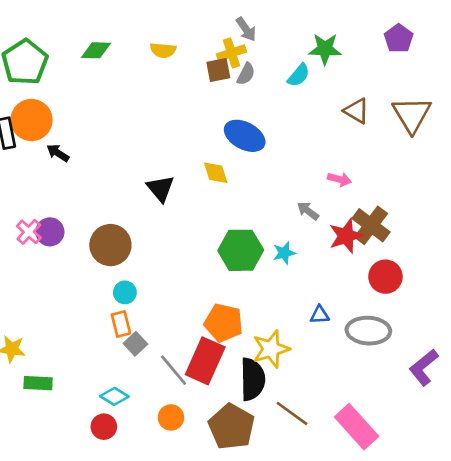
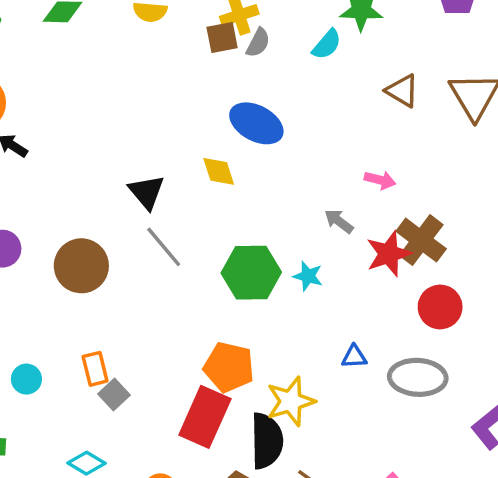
cyan star: (284, 253) -> (308, 276), turned 30
cyan circle: (125, 292) -> (26, 379), moved
gray line: (174, 370) -> (164, 247), moved

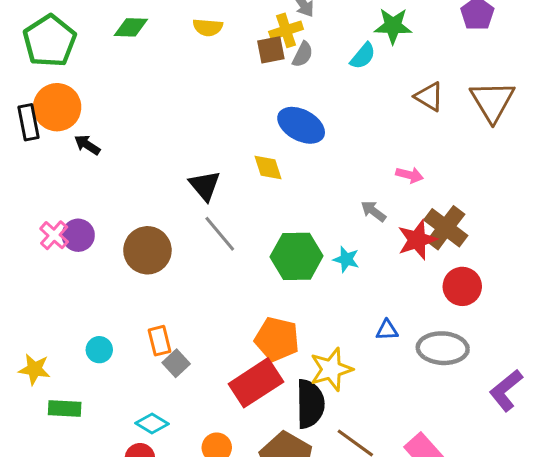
red rectangle: (205, 417) -> (256, 383), turned 33

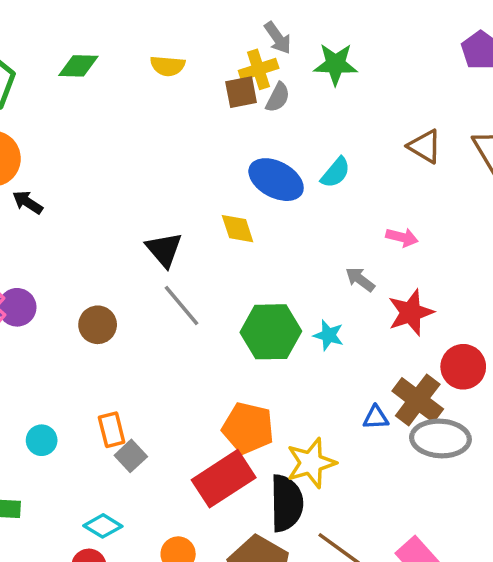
green star: (393, 26) -> (336, 64), moved
cyan semicircle: (363, 56) -> (336, 173), moved
brown cross: (446, 228) -> (418, 400), moved
brown circle: (147, 250) -> (98, 325), size x0.7

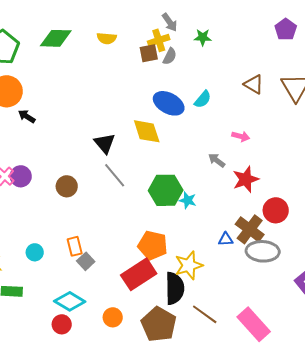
green star: (336, 64) -> (203, 37), size x0.7
green diamond: (78, 66) -> (56, 38), size x1.4
yellow diamond: (238, 229) -> (147, 131), size x1.4
cyan star: (329, 335) -> (188, 200), moved
cyan diamond: (103, 526) -> (70, 301), size x1.4

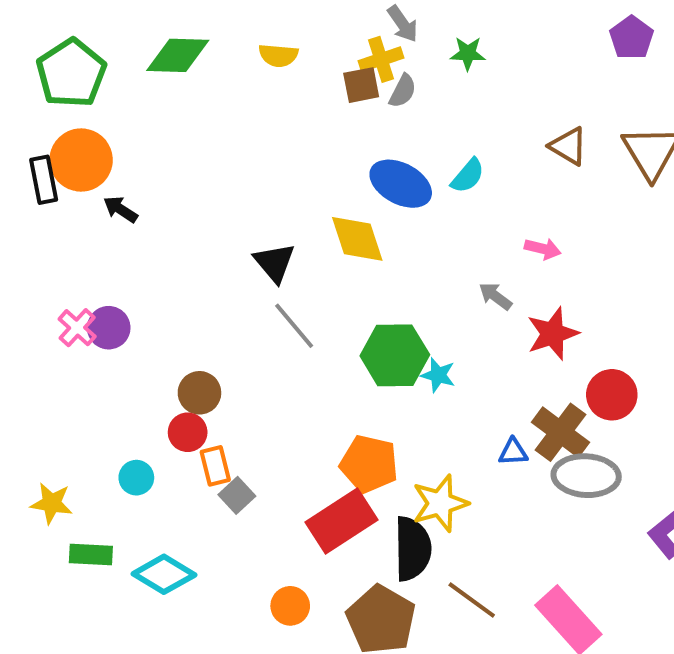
brown circle: (67, 186) -> (199, 393), moved
cyan diamond: (70, 301) -> (164, 574), moved
red circle: (62, 324) -> (188, 432), moved

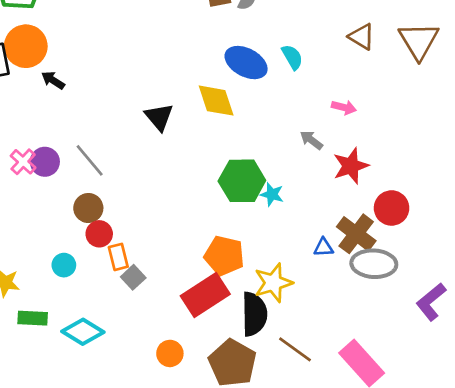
cyan semicircle: (468, 176) -> (292, 57), turned -70
gray line: (294, 326) -> (90, 160), moved
brown circle: (199, 393) -> (88, 208), moved

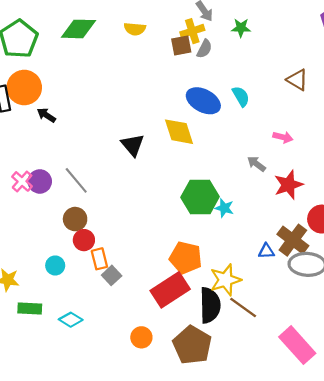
cyan diamond: (83, 332) -> (71, 320), size x0.7
brown line: (295, 349) -> (243, 307), moved

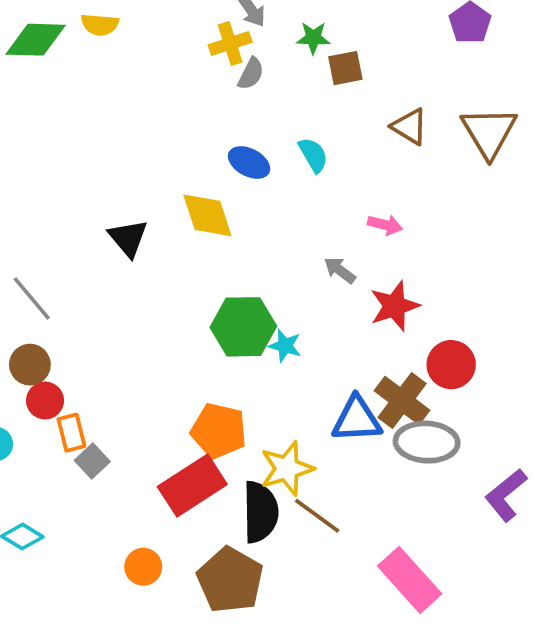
yellow semicircle: (135, 29) -> (100, 25), moved
brown square: (181, 45) -> (345, 68), moved
blue ellipse: (203, 101) -> (249, 162), size x0.7
blue triangle: (266, 251) -> (357, 419), size x1.8

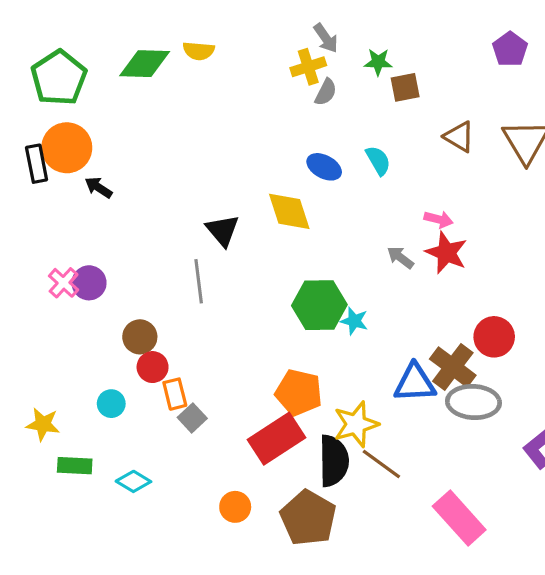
gray line: (32, 298) -> (199, 281), moved, turned 33
red star: (394, 306) -> (446, 253), moved, turned -30

